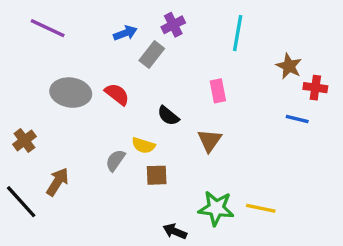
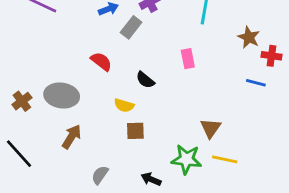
gray ellipse: (71, 93) -> (62, 95), moved
brown triangle: (210, 140) -> (211, 128), moved
gray semicircle: (115, 160) -> (100, 175), moved
brown arrow: (57, 182) -> (72, 137), moved

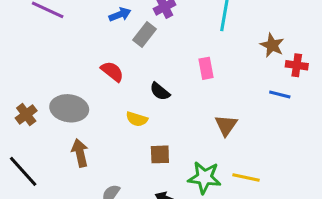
brown triangle: (211, 128) -> (226, 125), moved
brown square: (135, 131) -> (160, 154), moved
brown arrow: (72, 137) -> (80, 153), turned -45

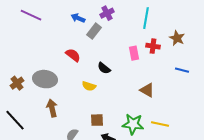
blue arrow: (120, 15) -> (78, 18), turned -136
red cross: (297, 65) -> (153, 46), moved
brown triangle: (226, 125) -> (147, 90), turned -35
brown square: (160, 154) -> (97, 120), moved

